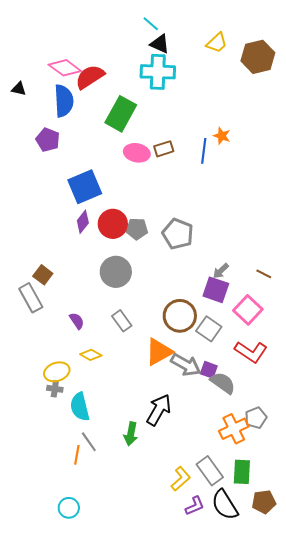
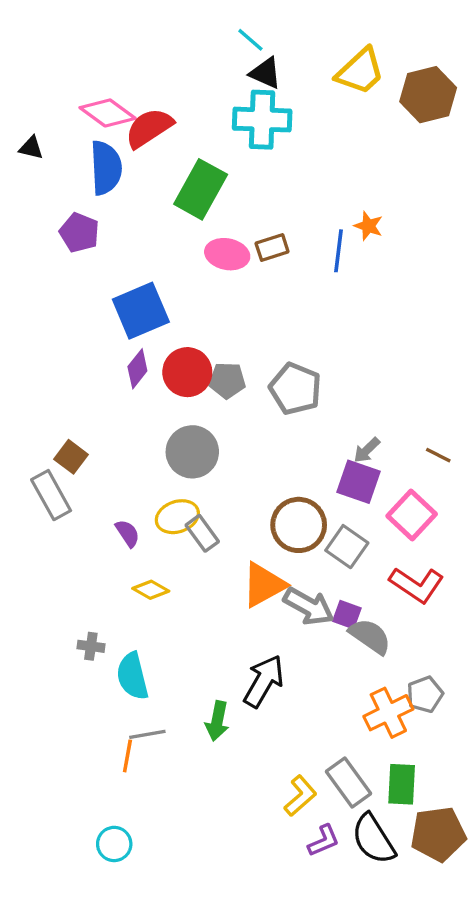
yellow trapezoid: (217, 43) -> (360, 71), size x1.4
yellow ellipse: (57, 372) -> (177, 517), moved
gray line: (89, 442) -> (147, 734), turned -65
brown pentagon: (264, 502) -> (438, 834), size x1.4

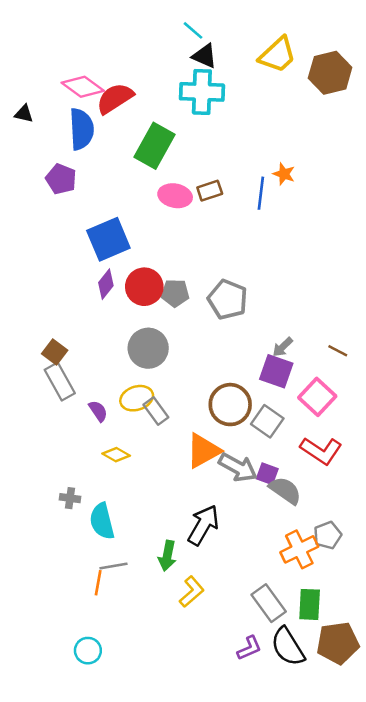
gray rectangle: (51, 495) -> (60, 382), moved
yellow L-shape: (300, 796) -> (192, 592), moved

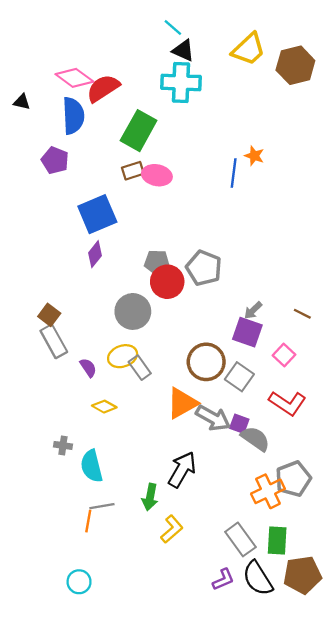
brown rectangle: (210, 191) -> (133, 171), moved
red circle: (144, 287) -> (167, 282), moved
pink square: (317, 397) -> (284, 355), size x0.7
gray pentagon: (328, 535) -> (293, 479), size x1.4

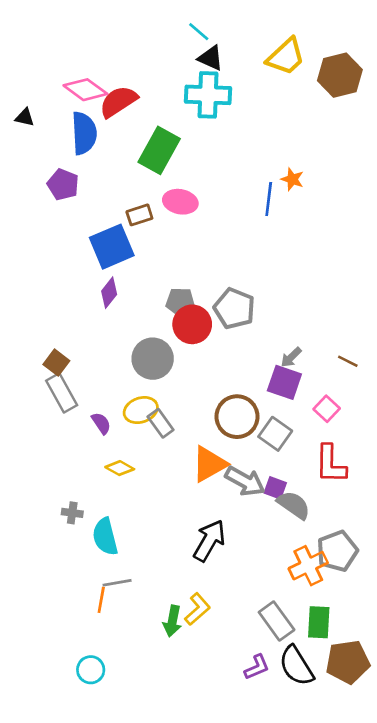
brown rectangle: (133, 171) -> (139, 215), moved
red L-shape: (287, 403) -> (331, 464), turned 57
green arrow: (150, 497) -> (172, 621), moved

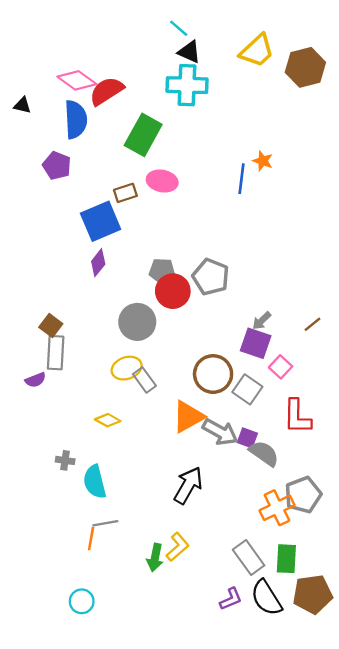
brown line: (348, 361) -> (313, 324), turned -66
gray rectangle: (62, 393) -> (56, 353), turned 32
pink square: (327, 409) -> (281, 367), moved
purple semicircle: (101, 423) -> (35, 380), moved, turned 102

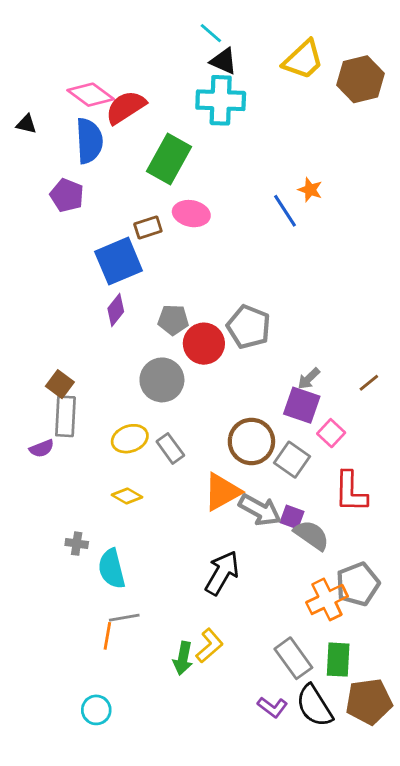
blue line: (241, 179) -> (285, 211), turned -40
gray pentagon: (162, 271) -> (173, 320), moved
yellow ellipse: (127, 368) -> (130, 439), moved
purple L-shape: (231, 599) -> (272, 707), turned 60

